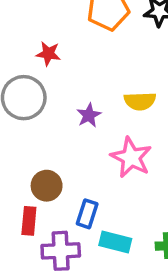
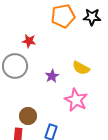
yellow semicircle: (140, 101) -> (81, 68), turned 30

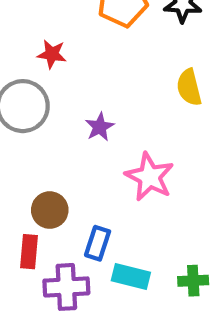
yellow semicircle: (81, 68) -> (189, 87), moved, turned 48

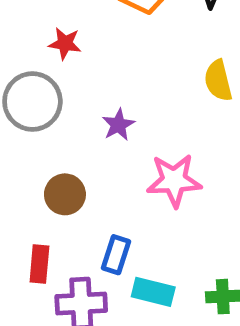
pink star: (150, 177) -> (174, 180), turned -30
brown circle: (50, 210) -> (65, 194), moved

